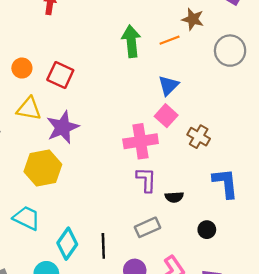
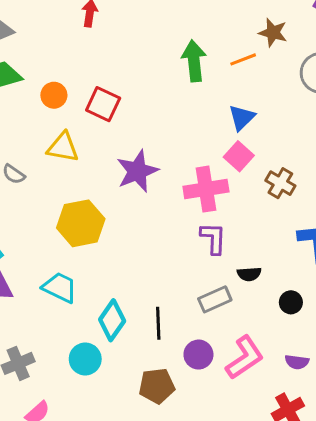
purple star: (63, 127) -> (137, 171), moved
black semicircle: (174, 197) -> (249, 274), moved

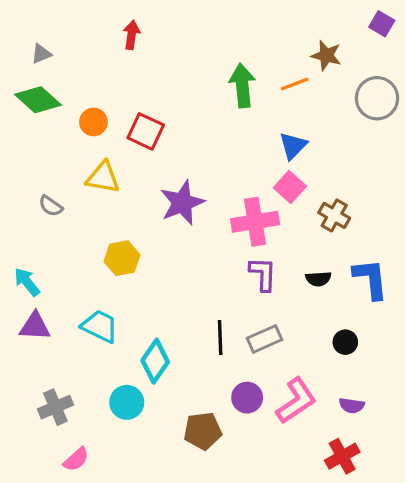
yellow hexagon: (81, 223) -> (122, 258), size x0.7
black semicircle: (249, 274) -> (318, 279), moved
black line: (158, 323) -> (220, 337), moved

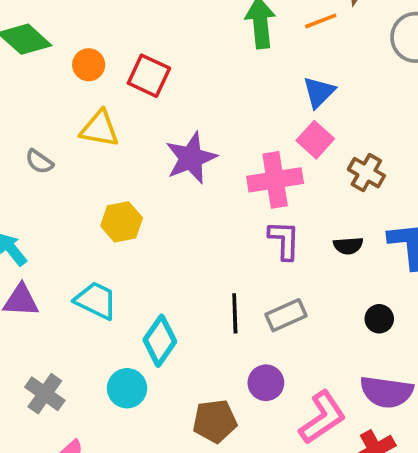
pink L-shape: (296, 401) -> (323, 417), moved
purple semicircle: (352, 406) -> (387, 392), size x1.8
gray cross: (55, 407) -> (45, 394), turned -32

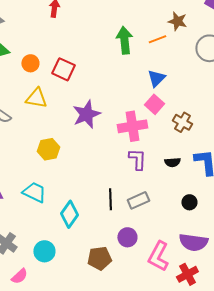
cyan circle: (127, 388) -> (44, 251), moved
pink L-shape: (323, 417) -> (158, 256), turned 152

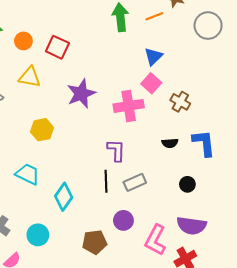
purple L-shape: (137, 159) -> (116, 150), moved

